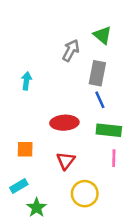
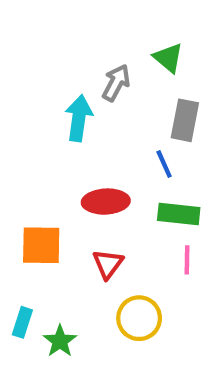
gray rectangle: (97, 73) -> (185, 120), moved
cyan arrow: (26, 81) -> (79, 118), moved, size x1.5
orange square: (25, 149) -> (41, 245), size x1.5
cyan rectangle: (19, 186) -> (22, 322), moved, turned -42

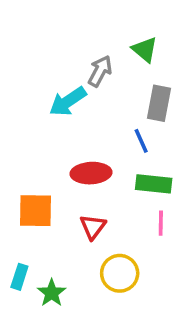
cyan arrow: (79, 118) -> (68, 101), turned -132

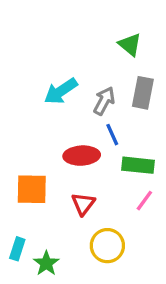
gray arrow: (100, 71) -> (104, 101), moved
blue line: (141, 141) -> (112, 135), moved
pink line: (161, 223) -> (144, 201), turned 35

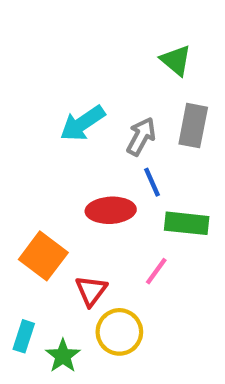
orange square: (32, 189) -> (43, 256), turned 36
pink line: (144, 201) -> (156, 271), moved
red triangle: (83, 204) -> (91, 291), moved
yellow circle: (107, 246) -> (119, 332), moved

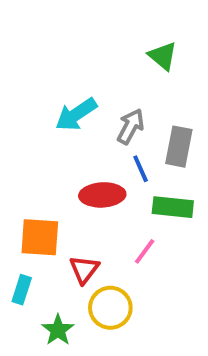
gray rectangle: (193, 126) -> (179, 147), moved
orange square: (43, 256) -> (40, 237), turned -33
cyan rectangle: (24, 336) -> (22, 290), moved

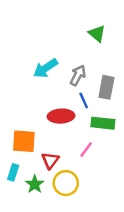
green star: (58, 330) -> (35, 184), moved

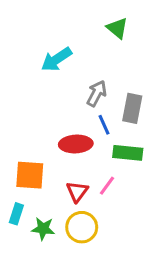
green triangle: (97, 34) -> (117, 28), moved
cyan arrow: (45, 68) -> (56, 59), moved
red triangle: (50, 160) -> (77, 192), moved
green star: (35, 184) -> (43, 229), turned -30

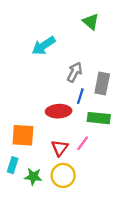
blue line: (104, 125) -> (80, 96), turned 42

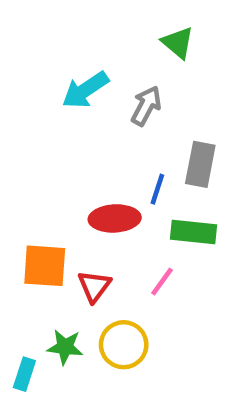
gray arrow: (75, 72) -> (146, 106), moved
red triangle: (60, 148) -> (94, 286), moved
cyan rectangle: (13, 165) -> (24, 374), moved

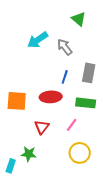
gray arrow: (146, 106) -> (65, 47), turned -66
blue line: (157, 189) -> (65, 77), moved
orange square: (45, 266) -> (17, 101), moved
yellow circle: (124, 345) -> (80, 153), moved

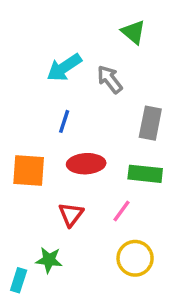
blue line: (65, 77) -> (64, 121), moved

